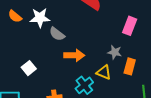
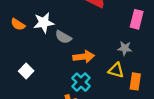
orange rectangle: (130, 66) -> (135, 81), moved
white square: (29, 68) -> (26, 71), moved
cyan cross: (84, 85) -> (81, 82), moved

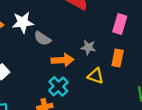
gray star: (125, 48) -> (88, 47), moved
orange rectangle: (135, 81) -> (118, 58), moved

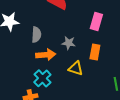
gray semicircle: (42, 38) -> (36, 35), moved, turned -119

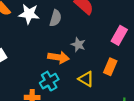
gray semicircle: (36, 35) -> (55, 18), moved
gray star: (69, 43) -> (78, 45), moved

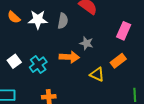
orange rectangle: (110, 67) -> (118, 61), turned 35
cyan cross: (49, 81) -> (38, 65), moved

